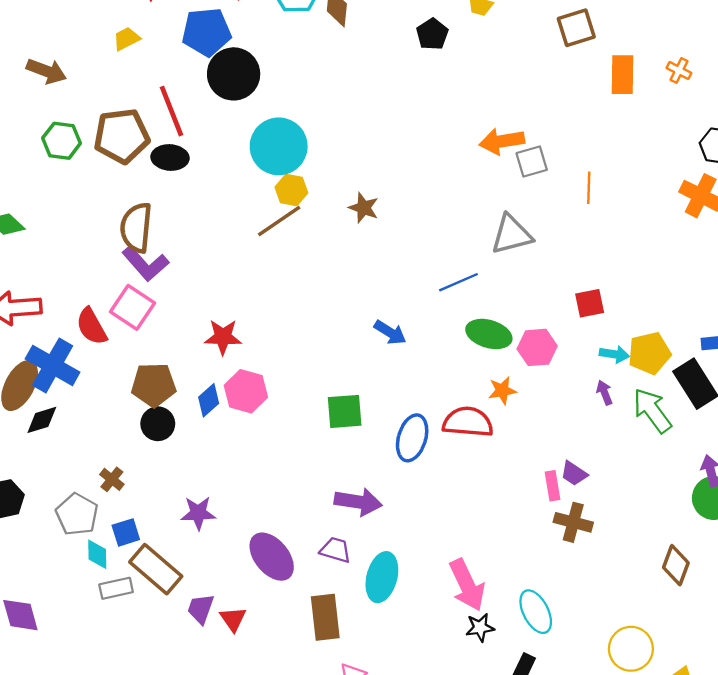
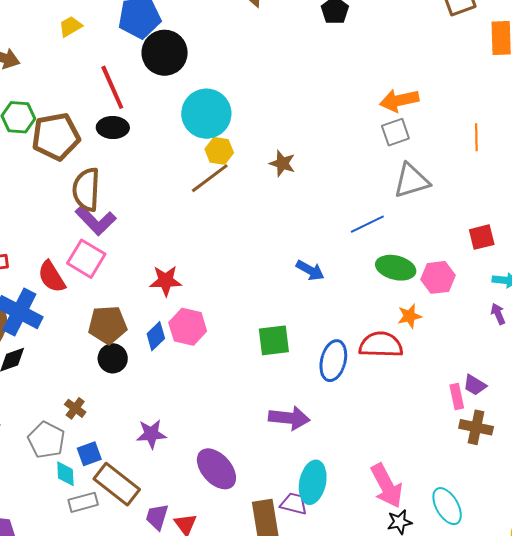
brown pentagon: (122, 136) -> (56, 137), moved
gray square: (532, 162) -> (395, 132), moved
purple trapezoid: (335, 550) -> (294, 504), moved

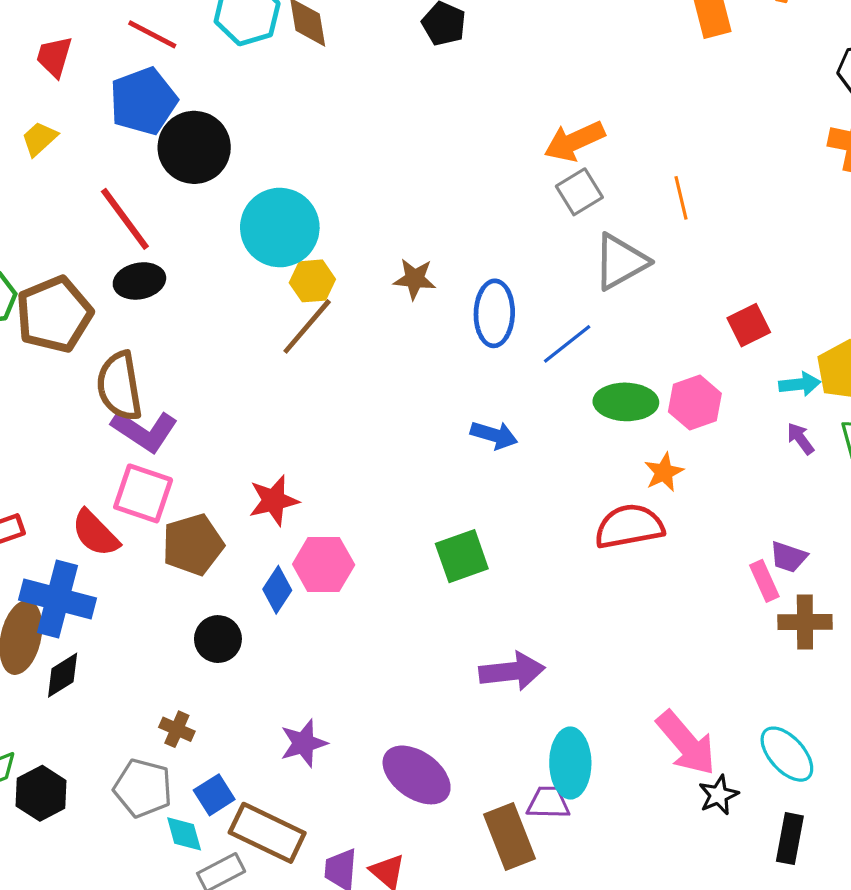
orange line: (476, 137) -> (681, 198), moved
brown pentagon: (108, 325) -> (193, 545), moved
blue ellipse: (333, 361) -> (494, 313), moved

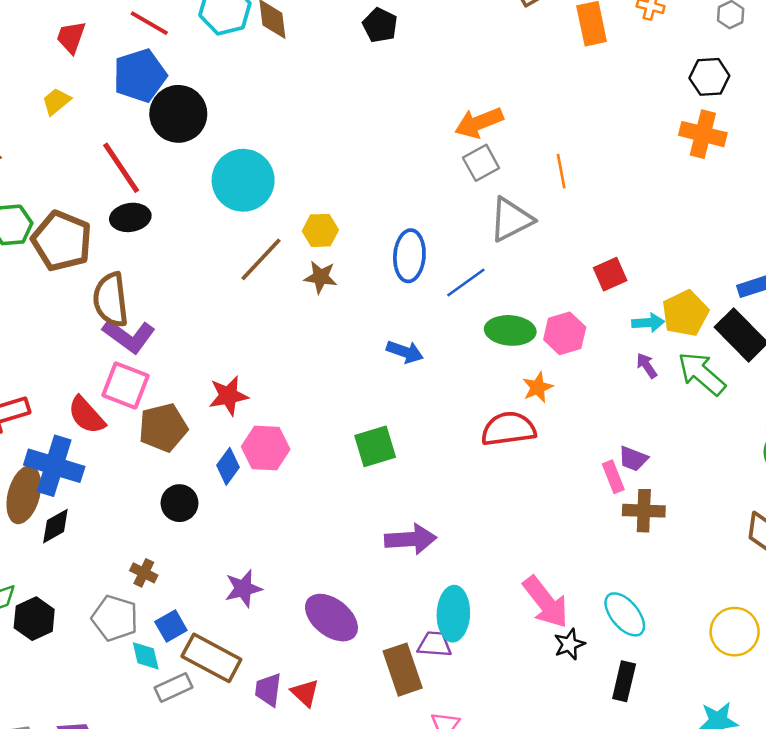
brown star: (415, 279) -> (321, 277), moved
yellow hexagon: (312, 281) -> (320, 230), moved
brown pentagon: (54, 314) -> (62, 241), turned -30

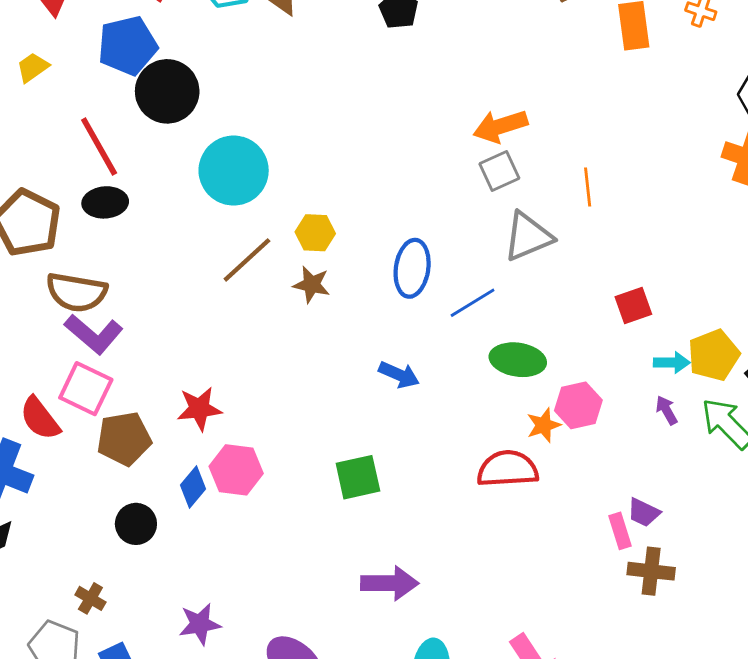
brown semicircle: (111, 300) -> (77, 292), turned -78
pink hexagon: (565, 333) -> (578, 405), moved

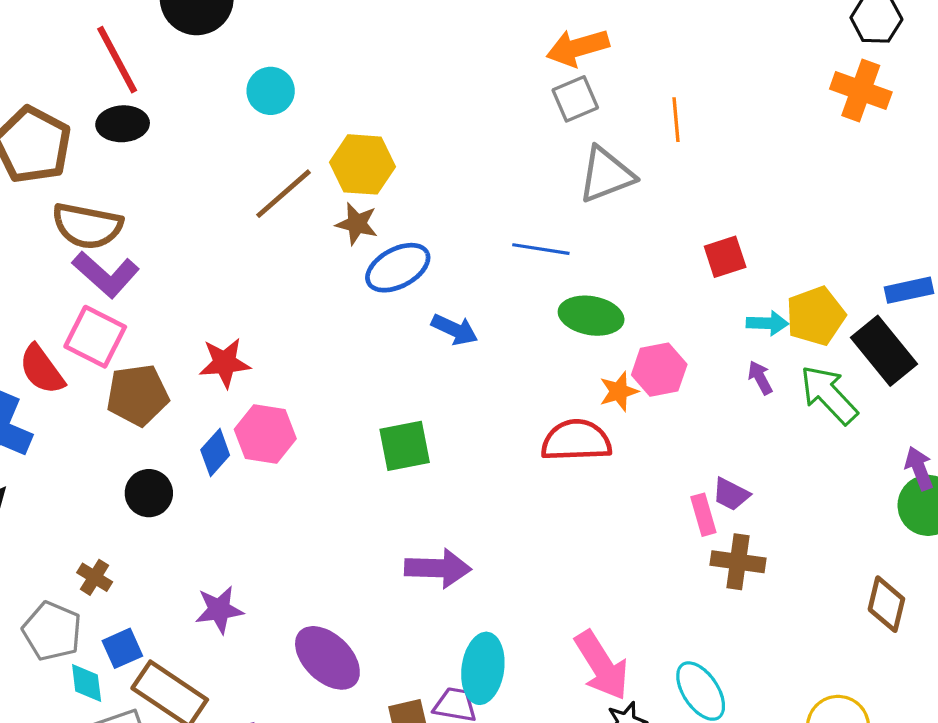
cyan circle: (234, 171) -> (271, 91), size x0.6
yellow hexagon: (315, 233) -> (362, 164), size x1.4
blue ellipse: (412, 268) -> (398, 268), moved, turned 52
blue line: (473, 303) -> (541, 249), turned 39

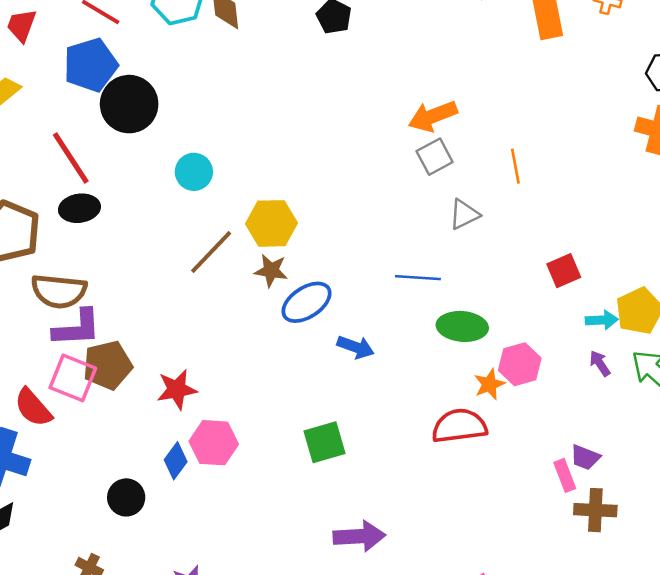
gray triangle: (606, 175) -> (464, 214), size x0.7
purple L-shape: (106, 274) -> (77, 328), turned -40
brown pentagon: (138, 395) -> (108, 365), moved

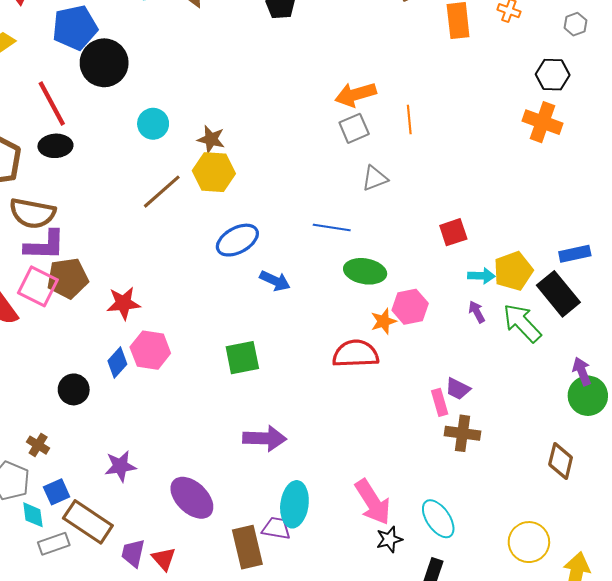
orange line: (515, 166) -> (409, 119), moved
brown star: (271, 271) -> (211, 139), moved

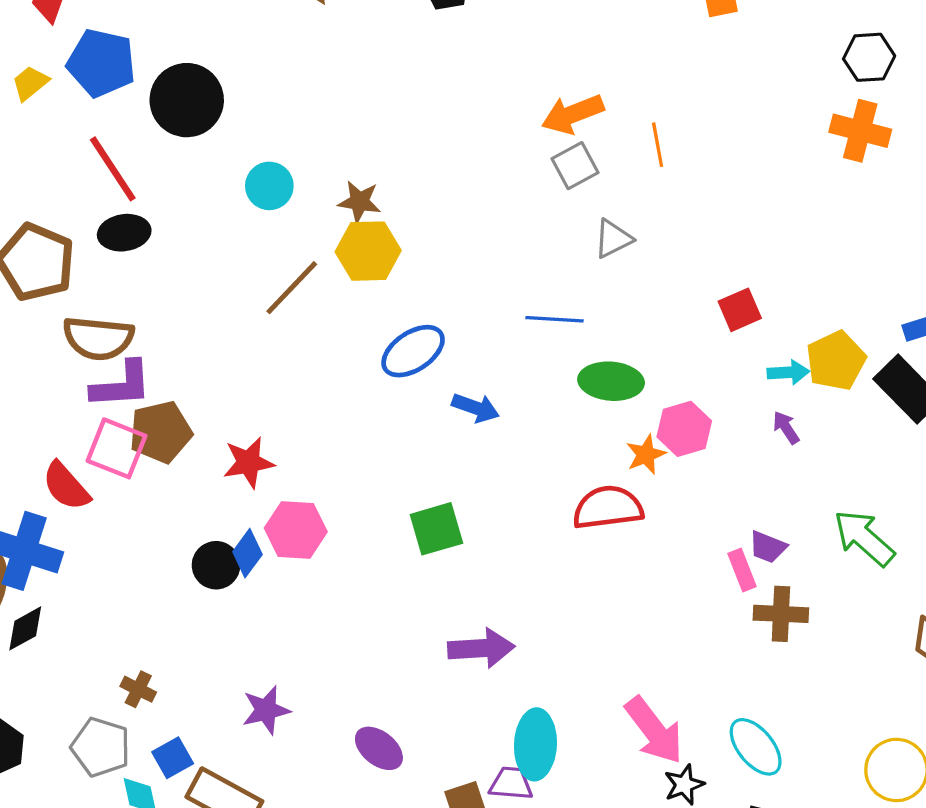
blue pentagon: (75, 28) -> (101, 63), moved, turned 30
green arrow: (522, 323) -> (864, 538), moved
black circle: (74, 389) -> (216, 565), moved
purple ellipse: (192, 498) -> (379, 748), size x0.7

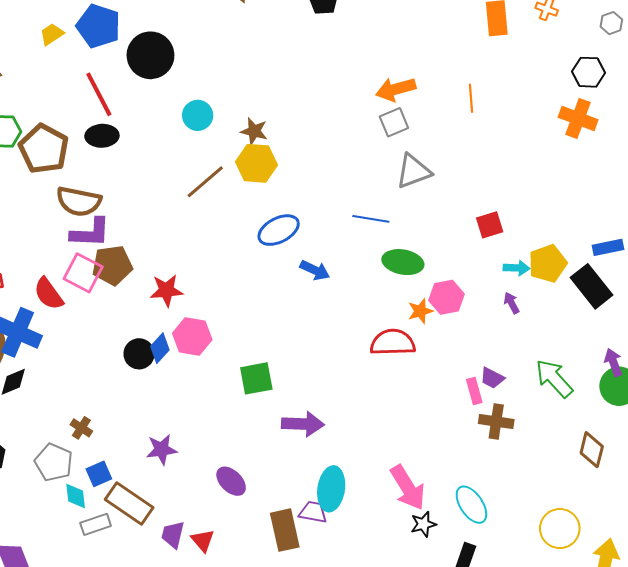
orange line: (658, 145) -> (471, 98), moved
gray triangle: (613, 239) -> (413, 171), size x1.4
green square: (436, 529) -> (256, 378), moved

